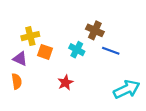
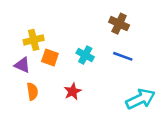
brown cross: (95, 30) -> (119, 24), moved
orange semicircle: (17, 81) -> (32, 91), moved

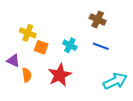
yellow cross: (34, 40) -> (28, 33), turned 35
purple triangle: (22, 65) -> (13, 61), moved
red star: (73, 91) -> (60, 75), size x1.6

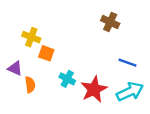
cyan cross: (70, 45) -> (67, 79), moved
blue line: (101, 46) -> (128, 63), moved
red star: (60, 75) -> (94, 89), moved

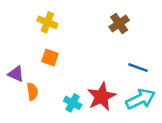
brown cross: (110, 22) -> (119, 24), turned 30
yellow cross: (31, 37) -> (47, 22), moved
cyan cross: (67, 79) -> (73, 103), moved

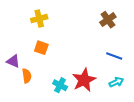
yellow cross: (47, 22) -> (39, 19), turned -35
brown cross: (119, 24) -> (108, 20), moved
cyan arrow: (141, 99) -> (116, 82), size x0.6

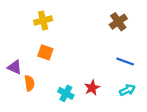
red star: (84, 80) -> (92, 88), size x0.6

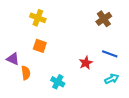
yellow cross: (43, 21) -> (38, 18), turned 35
red star: (92, 88) -> (86, 63), moved

